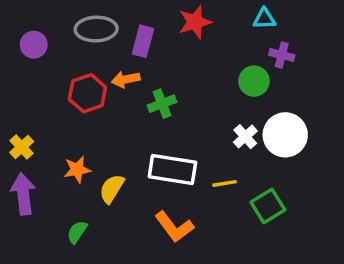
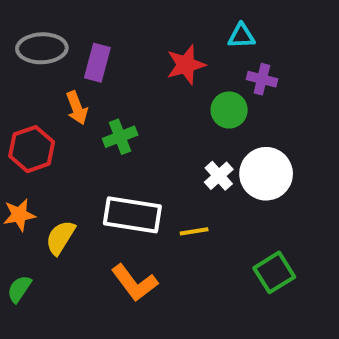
red star: (195, 22) -> (186, 65), moved
orange arrow: (126, 79) -> (77, 108), turned -100
red hexagon: (87, 93) -> (32, 149), moved
green square: (268, 206) -> (274, 272), moved

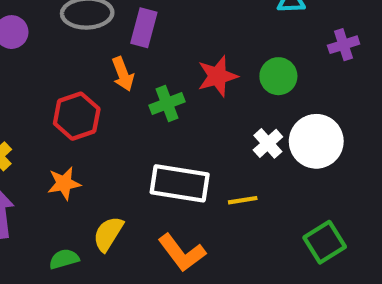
red star: (186, 65) -> (217, 76), moved
purple cross: (262, 79) -> (344, 45), moved, turned -32
yellow semicircle: (60, 237) -> (108, 234), moved
green semicircle: (19, 289) -> (64, 259), turned 40

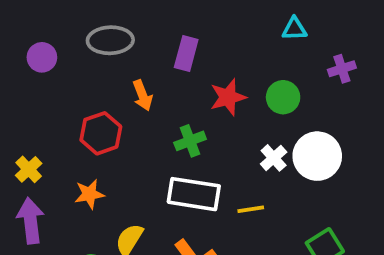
purple rectangle: (144, 28) -> (186, 54), moved
green cross: (167, 103) -> (190, 141), moved

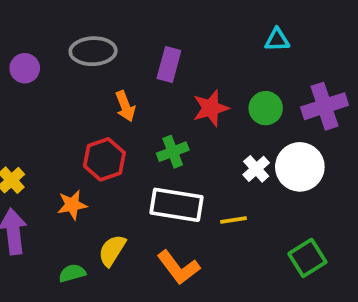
purple cross: (342, 69) -> (325, 106), moved, size x1.6
red hexagon: (101, 133) -> (104, 159), moved

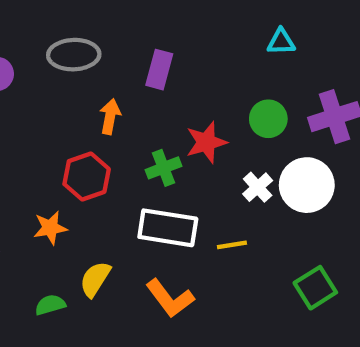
orange arrow: (125, 106) -> (110, 117), turned -148
red star: (211, 108) -> (206, 142), moved

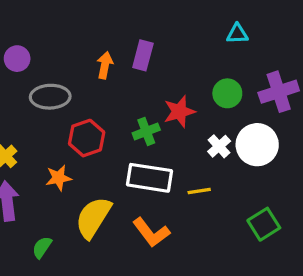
gray ellipse: (74, 55) -> (50, 97), moved
orange arrow: (110, 117) -> (105, 65), moved
yellow semicircle: (95, 279) -> (93, 218), size x1.5
green semicircle: (50, 305) -> (42, 247), moved, turned -40

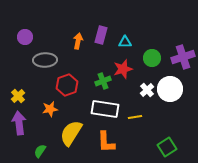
cyan triangle: (237, 34) -> (125, 42), moved
green square: (264, 224) -> (167, 147), moved
orange L-shape: (151, 232) -> (106, 142), turned 35

